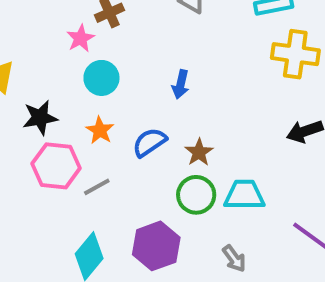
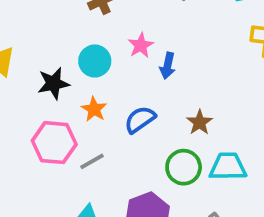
pink star: (81, 38) -> (141, 45), moved
black star: (40, 118) -> (53, 83), moved
brown star: (199, 152) -> (200, 122), moved

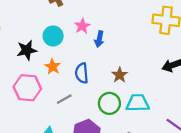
blue semicircle: (140, 120) -> (82, 73), turned -60
gray line: (92, 161) -> (64, 99), moved

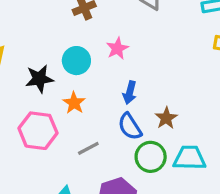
blue arrow: (99, 39) -> (130, 93), moved
blue semicircle: (82, 73) -> (130, 127), moved, turned -30

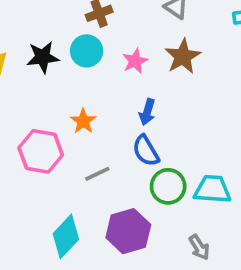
cyan circle: (76, 61) -> (87, 51), moved
black star: (39, 79) -> (43, 57), moved
brown star: (166, 118) -> (183, 56), moved, size x1.4

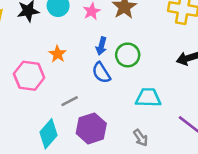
gray line: (97, 174) -> (70, 101), moved
green circle: (168, 186) -> (128, 55), moved

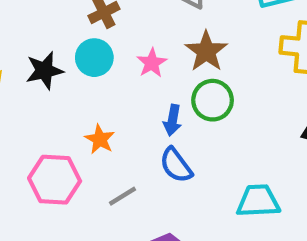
green circle: (128, 55) -> (213, 100), moved
gray line: (70, 101) -> (123, 196), moved

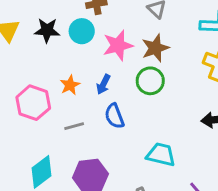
pink star: (152, 63) -> (118, 45), size x1.5
blue arrow: (172, 120) -> (103, 84), moved

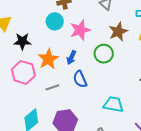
black star: (47, 30) -> (22, 41), moved
brown star: (155, 48) -> (118, 32), moved
orange star: (70, 85) -> (48, 59), size x1.5

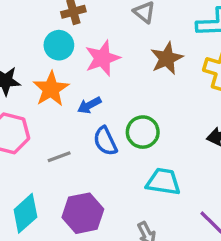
green circle: (104, 54) -> (143, 132), moved
blue arrow: (71, 58) -> (89, 105), turned 40
orange star: (48, 59) -> (51, 89), moved

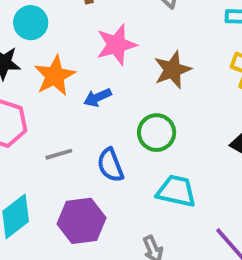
cyan circle: (59, 45) -> (31, 23), moved
brown star: (167, 58) -> (172, 70), moved
blue semicircle: (105, 141) -> (110, 165), moved

